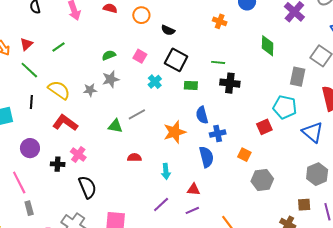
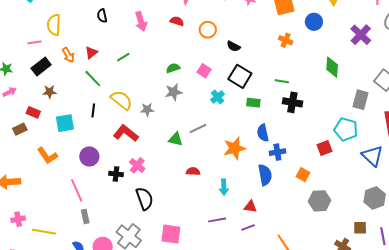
gray star: (90, 90) -> (147, 110), moved
purple line: (161, 205) -> (217, 220), turned 30

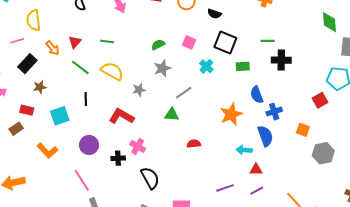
green line: (123, 57) -> (107, 42), turned 48
green diamond: (332, 67) -> (330, 22), moved
yellow semicircle: (121, 100) -> (112, 71), moved
gray line: (198, 129) -> (184, 93), moved
cyan arrow: (224, 187) -> (244, 150), moved, turned 105

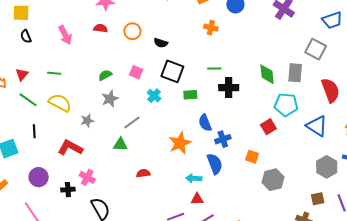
green diamond: (330, 22) -> (267, 74), moved
red triangle: (256, 170) -> (197, 199), moved

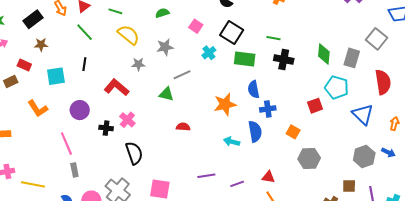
green semicircle: (105, 75) -> (162, 13), moved
green rectangle: (190, 95) -> (245, 59), size x1.5
yellow semicircle: (60, 103) -> (128, 35), moved
red triangle: (197, 199) -> (268, 177), moved

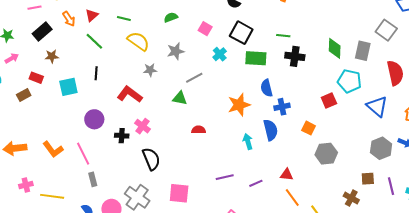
orange L-shape: (38, 108) -> (53, 149), moved
cyan arrow: (232, 142) -> (248, 142), turned 63

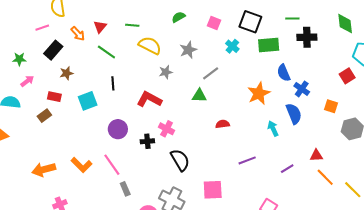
blue cross: (282, 107) -> (302, 89), turned -35
purple line: (225, 177) -> (247, 160), moved

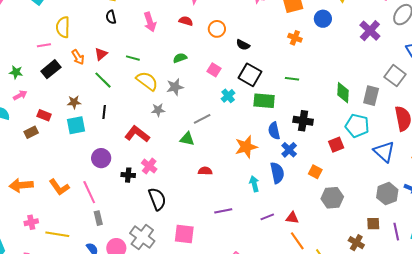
black cross: (307, 37) -> (303, 121), moved
gray star: (188, 50) -> (175, 87), moved
brown star: (66, 73) -> (74, 102), moved
purple line: (287, 169) -> (267, 217), moved

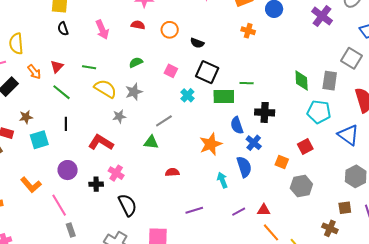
green line: (292, 79) -> (247, 83), moved
brown star: (74, 102) -> (26, 117), moved
red square: (336, 145) -> (305, 146), moved
orange L-shape: (59, 187) -> (31, 185), moved

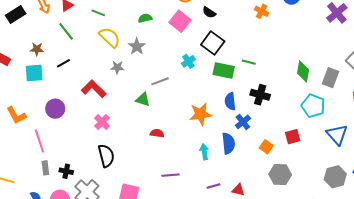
pink square: (171, 71) -> (180, 21), moved, size x1.5
gray star: (134, 92) -> (137, 46), turned -30
brown star: (26, 117) -> (37, 49), moved
black line: (66, 124) -> (63, 63), turned 48
black cross: (96, 184) -> (66, 171), moved

